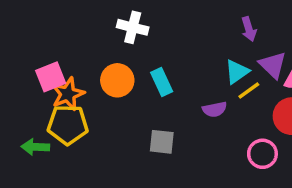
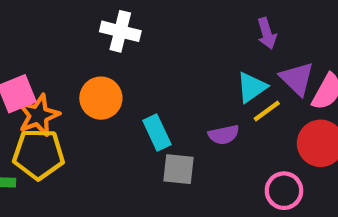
cyan rectangle: (162, 82) -> (157, 133), moved
gray square: (162, 142) -> (178, 169), moved

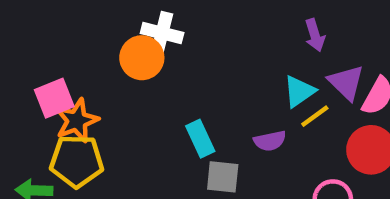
orange circle: (101, 98) -> (142, 58), moved

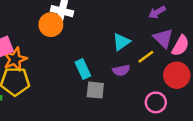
purple arrow: (315, 35) -> (157, 12), moved, turned 77
cyan triangle: (299, 91) -> (121, 42), moved

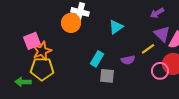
cyan triangle: (121, 42) -> (116, 27), moved
cyan rectangle: (83, 69) -> (97, 59), turned 56
pink circle: (156, 102) -> (160, 71), moved

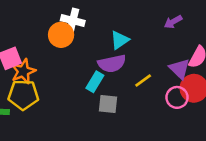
purple triangle: (162, 34) -> (180, 69), moved
yellow line: (148, 49) -> (143, 80), moved
purple semicircle: (128, 60) -> (112, 64), moved, size x1.5

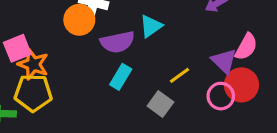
purple semicircle: (112, 64) -> (117, 42), moved
orange star: (23, 71) -> (33, 64), turned -30
gray square: (108, 104) -> (160, 104), moved, turned 30

